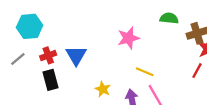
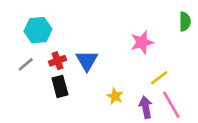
green semicircle: (169, 18) -> (185, 22), turned 84
yellow line: (145, 72) -> (159, 78), turned -60

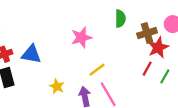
blue triangle: (87, 61) -> (31, 54), turned -50

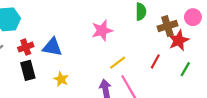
red line: (147, 69) -> (155, 61), moved
yellow star: (57, 86) -> (61, 79), moved

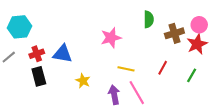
red star: (179, 40) -> (197, 44), moved
yellow line: (118, 63) -> (126, 69), turned 49
yellow star: (61, 79) -> (83, 81), moved

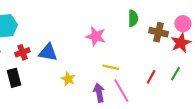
brown cross: (174, 33) -> (159, 32), turned 30
pink star: (111, 38) -> (96, 36), turned 30
red line: (163, 68) -> (151, 77), moved
black rectangle: (39, 76) -> (14, 78), moved

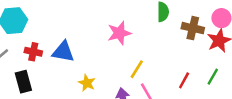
pink star: (96, 36) -> (119, 33), turned -30
red cross: (22, 52) -> (33, 52), turned 32
yellow line: (111, 67) -> (137, 69), turned -70

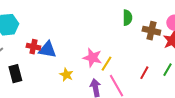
pink star: (119, 33) -> (92, 58), moved, turned 30
red cross: (33, 52) -> (33, 47), moved

